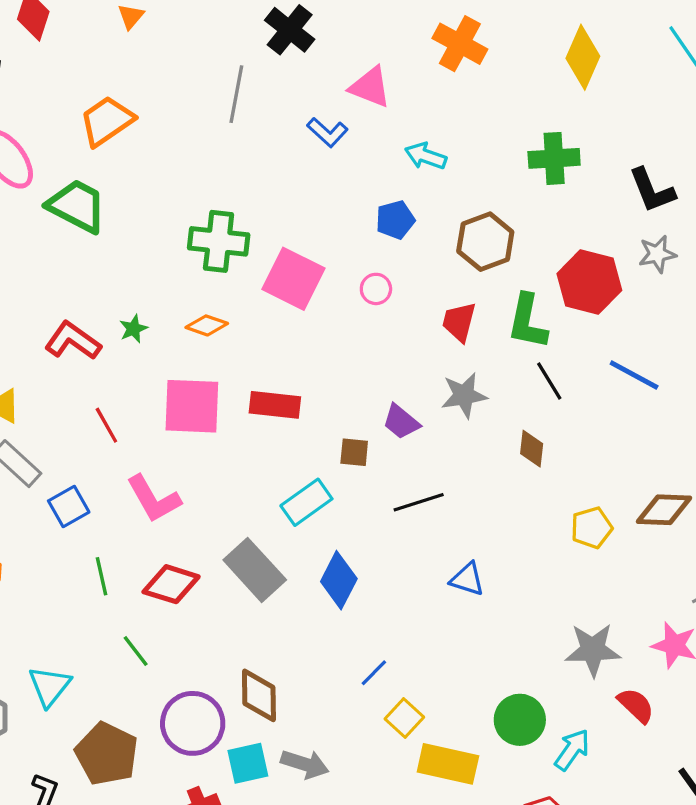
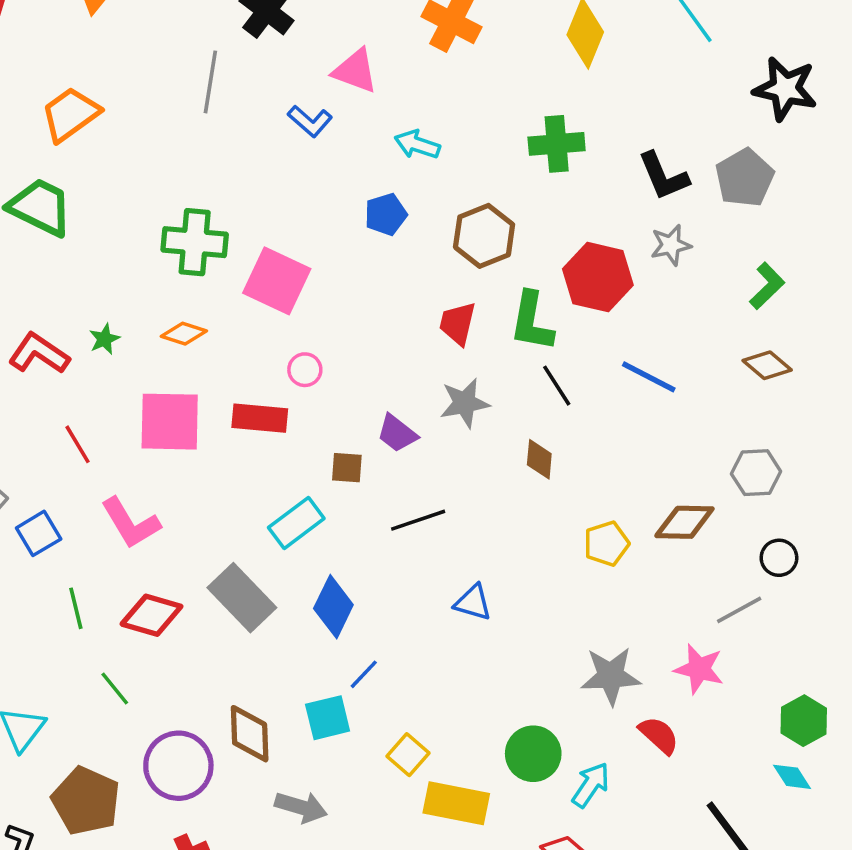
pink circle: (376, 289) -> (305, 370), moved
blue line: (374, 673) -> (364, 674), moved
cyan square: (248, 763) -> (328, 718), moved

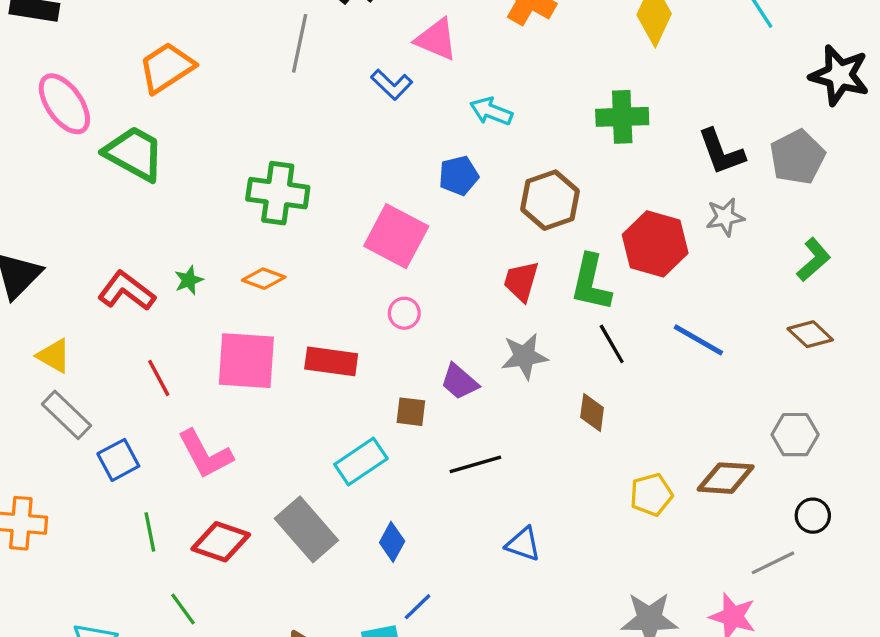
pink square: (277, 281) -> (396, 236), moved
pink circle: (305, 370) -> (404, 313), moved
blue diamond: (333, 607) -> (392, 542), size x0.7

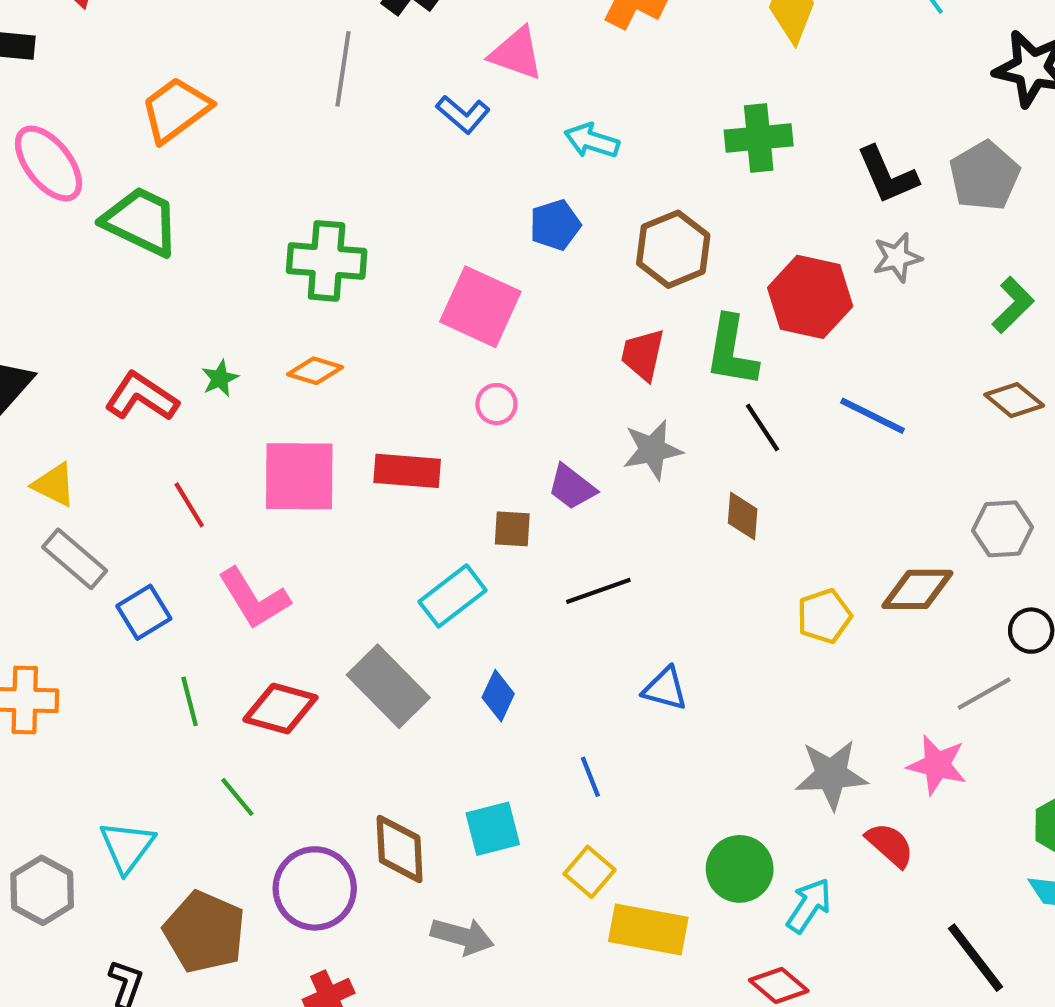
blue line: (418, 607) -> (590, 777), moved, turned -64

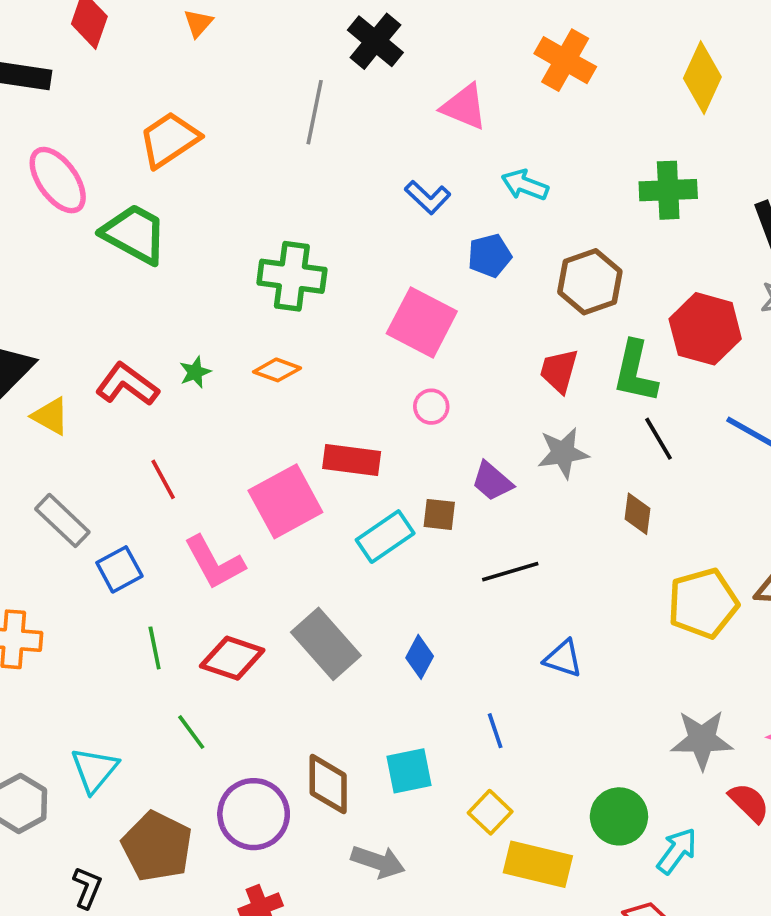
blue L-shape: (463, 114) -> (428, 197), moved
pink square: (299, 476) -> (285, 501), moved, turned -32
yellow triangle: (54, 485) -> (51, 416), moved
cyan rectangle: (453, 596) -> (385, 537), moved
yellow pentagon: (824, 616) -> (703, 603), size x1.5

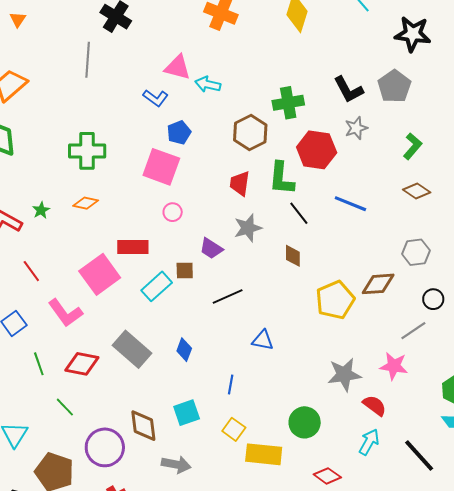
pink triangle: (464, 107) -> (177, 67), moved
green cross: (668, 190) -> (288, 103), moved
blue pentagon: (490, 256) -> (179, 132), moved
blue line: (495, 731) -> (231, 384), turned 36
cyan arrow: (677, 851) -> (369, 442), moved

